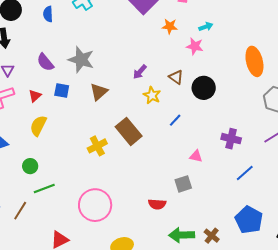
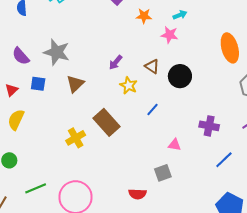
green line: (44, 188) -> (36, 188), moved

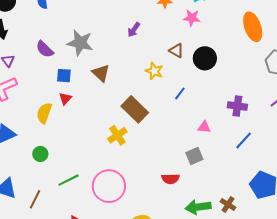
purple arrow: (116, 62) -> (134, 30), moved
brown triangle: (75, 84) -> (101, 73), turned -30
red triangle: (12, 90) -> (65, 99), moved
yellow cross: (76, 138) -> (117, 135), moved
blue line: (224, 160) -> (244, 140), moved

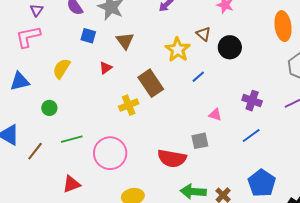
yellow star: (154, 71) -> (178, 50), size x1.4
red triangle: (65, 99) -> (106, 68), moved
red semicircle: (171, 179) -> (172, 158), size x1.6

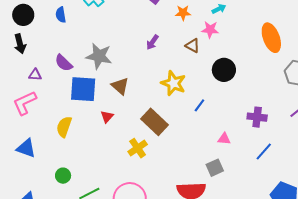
purple triangle: (36, 10) -> (35, 75), moved, turned -48
brown triangle: (203, 34) -> (193, 46), moved
blue square: (88, 36) -> (83, 89), size x1.8
blue triangle: (20, 81) -> (26, 148), turned 45
green circle: (49, 108) -> (63, 176), moved

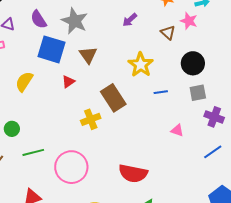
blue line: (199, 105) -> (161, 92), turned 32
gray square: (215, 168) -> (198, 93), moved

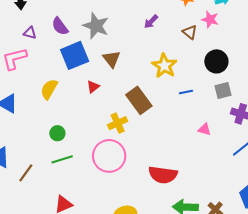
blue square: (51, 49) -> (75, 55), turned -36
green circle: (12, 129) -> (57, 133), moved
pink circle: (71, 167) -> (109, 156), moved

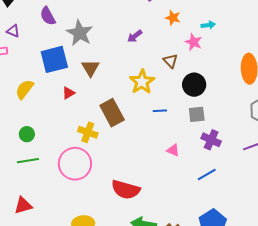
purple semicircle: (60, 26) -> (48, 16), moved
brown triangle: (190, 32) -> (170, 61), moved
yellow cross: (118, 123) -> (88, 132), turned 36

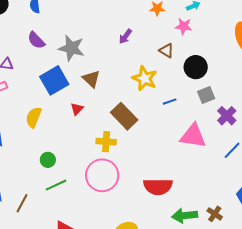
purple cross: (211, 140) -> (227, 116), turned 36
pink triangle: (173, 150) -> (193, 136), size x2.0

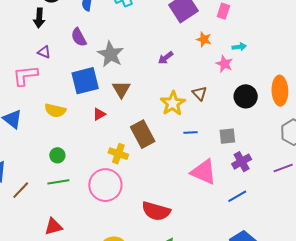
brown triangle: (166, 51) -> (200, 93), moved
black circle: (196, 67) -> (246, 96), moved
yellow semicircle: (34, 117) -> (55, 110), turned -115

